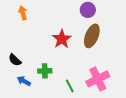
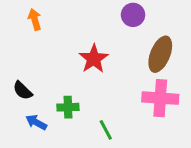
brown ellipse: (92, 36) -> (160, 54), moved
pink cross: (98, 79) -> (160, 98), moved, turned 30

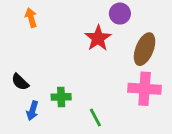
red star: (94, 59) -> (98, 38), moved
blue arrow: (36, 122) -> (32, 111), turned -102

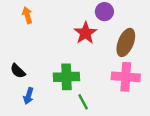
green cross: (61, 97) -> (66, 77), moved, size x1.5

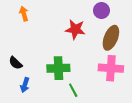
purple circle: (104, 12) -> (101, 10), moved
red star: (85, 33) -> (75, 29), turned -30

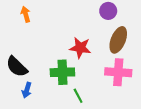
red star: (75, 29) -> (80, 48), moved
black semicircle: (15, 63) -> (17, 67), size x1.5

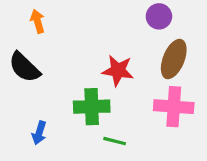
black semicircle: (17, 67) -> (24, 67), moved
green line: (78, 96) -> (115, 141), turned -48

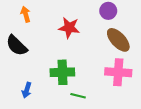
brown ellipse: (174, 59) -> (118, 40), turned -65
red star: (118, 71) -> (69, 28), moved

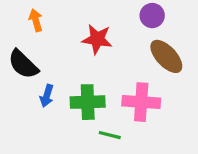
pink cross: (118, 72) -> (141, 102), moved
blue arrow: (27, 90) -> (47, 96), moved

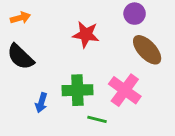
orange arrow: (36, 20) -> (20, 18), moved, turned 90
blue arrow: (47, 96) -> (41, 103), moved
pink cross: (141, 102) -> (125, 90), turned 32

